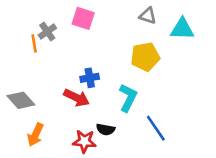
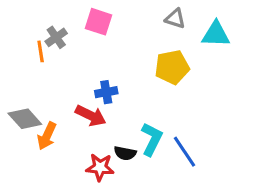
cyan L-shape: (128, 98) -> (152, 139), moved
orange arrow: (35, 135) -> (47, 136), moved

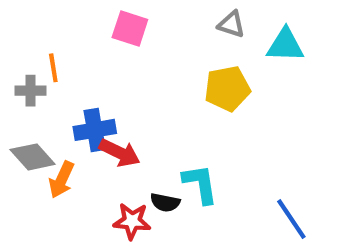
gray cross: (56, 37) -> (31, 91), moved, turned 35
blue cross: (106, 92) -> (95, 130), moved, size x1.4
cyan L-shape: (152, 139) -> (200, 184), turned -36
blue line: (185, 152) -> (291, 219), moved

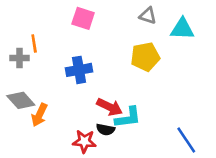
blue cross: (95, 130) -> (79, 70), moved
red arrow: (120, 153) -> (109, 107), moved
cyan L-shape: (200, 184) -> (128, 118), turned 92

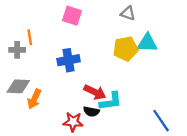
cyan triangle: (182, 29) -> (147, 43), moved
gray diamond: (21, 100) -> (18, 86), turned -45

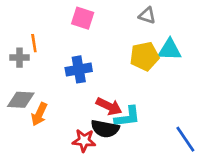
black semicircle: (91, 112) -> (105, 129), size x1.5

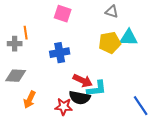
orange arrow: (39, 114) -> (30, 100), moved

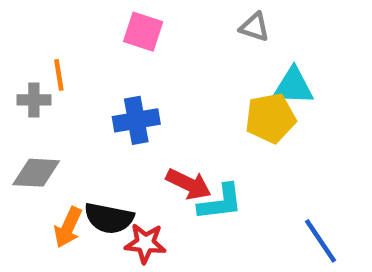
yellow pentagon: (110, 43) -> (270, 118), moved
black semicircle: (80, 98) -> (109, 218), moved

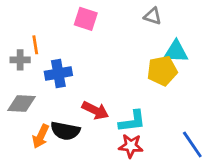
blue cross: (136, 120) -> (58, 73), moved
red arrow: (189, 184) -> (95, 110), moved
red star: (145, 243) -> (131, 146), moved

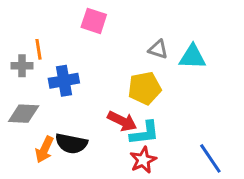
gray triangle: (153, 16) -> (158, 49), moved
yellow pentagon: (162, 71) -> (145, 88), moved
red arrow: (95, 110) -> (122, 121), moved
red star: (131, 146) -> (143, 160), turned -30

